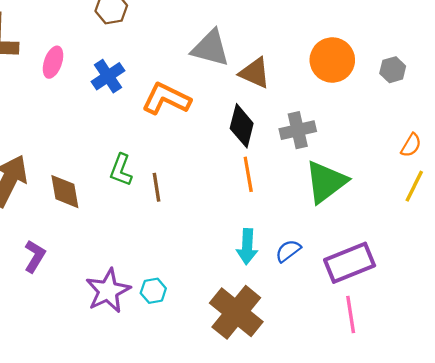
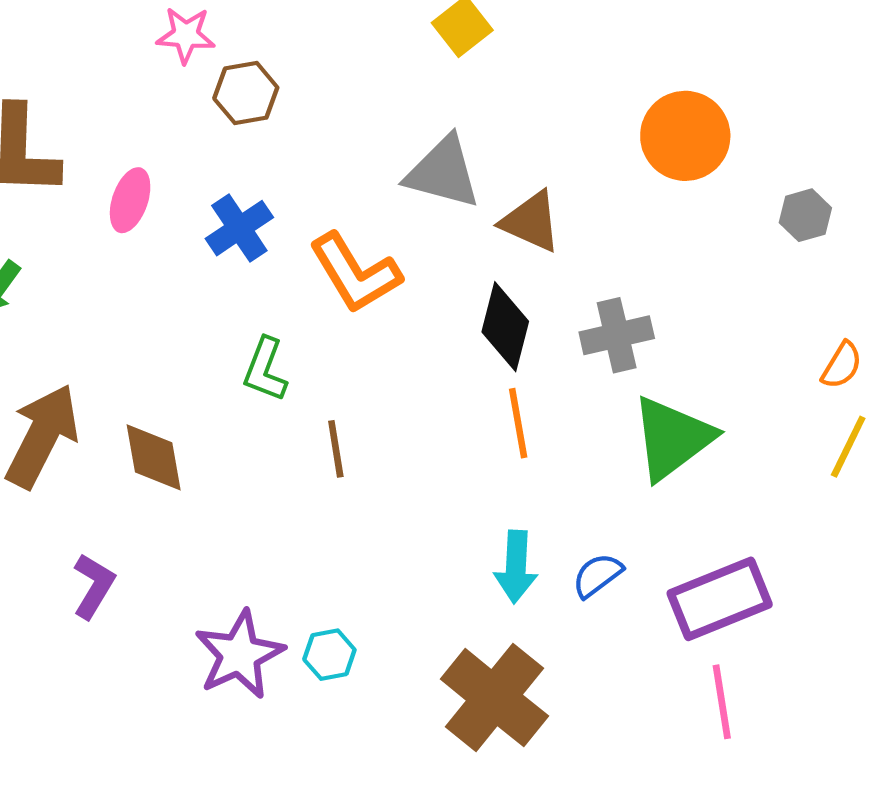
orange circle: (332, 60) -> (685, 136), moved
orange L-shape: (166, 99) -> (355, 273), turned -147
green L-shape: (121, 170) -> (265, 370), moved

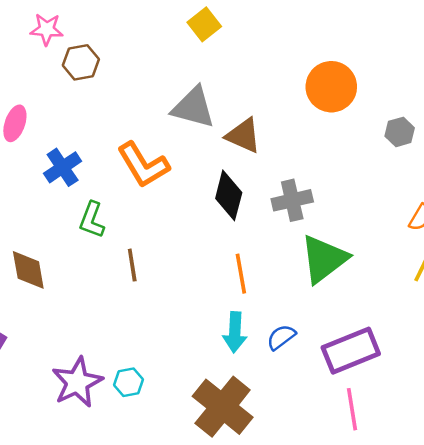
blue cross: (239, 228) -> (63, 167), moved
orange line: (518, 423) -> (241, 274), moved

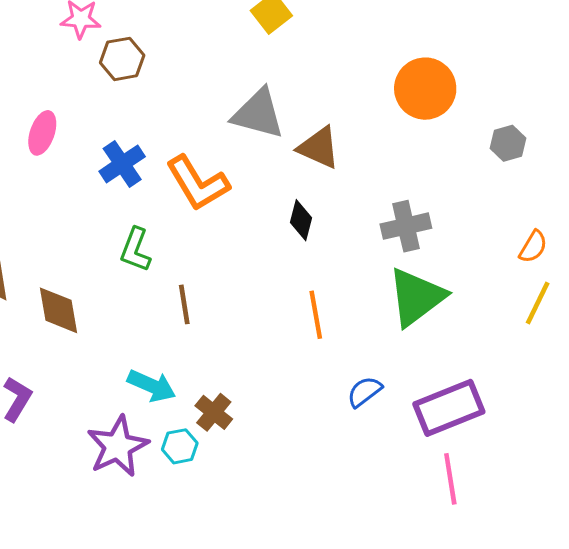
blue cross: (63, 167) -> (122, 164), moved
black diamond: (229, 195) -> (301, 220), size x0.7
gray cross: (292, 200) -> (406, 226), moved
cyan arrow: (235, 332) -> (152, 386), moved, turned -69
brown cross: (223, 407) -> (214, 412), moved, size x0.5

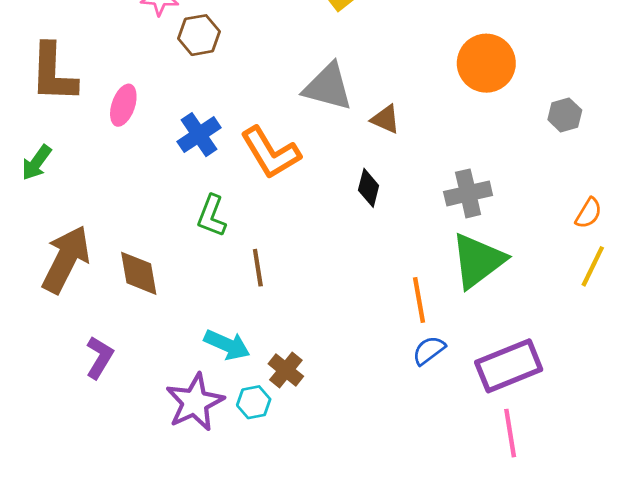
brown triangle: (319, 148) -> (385, 119), size x0.7
orange line: (316, 315) -> (419, 300), moved

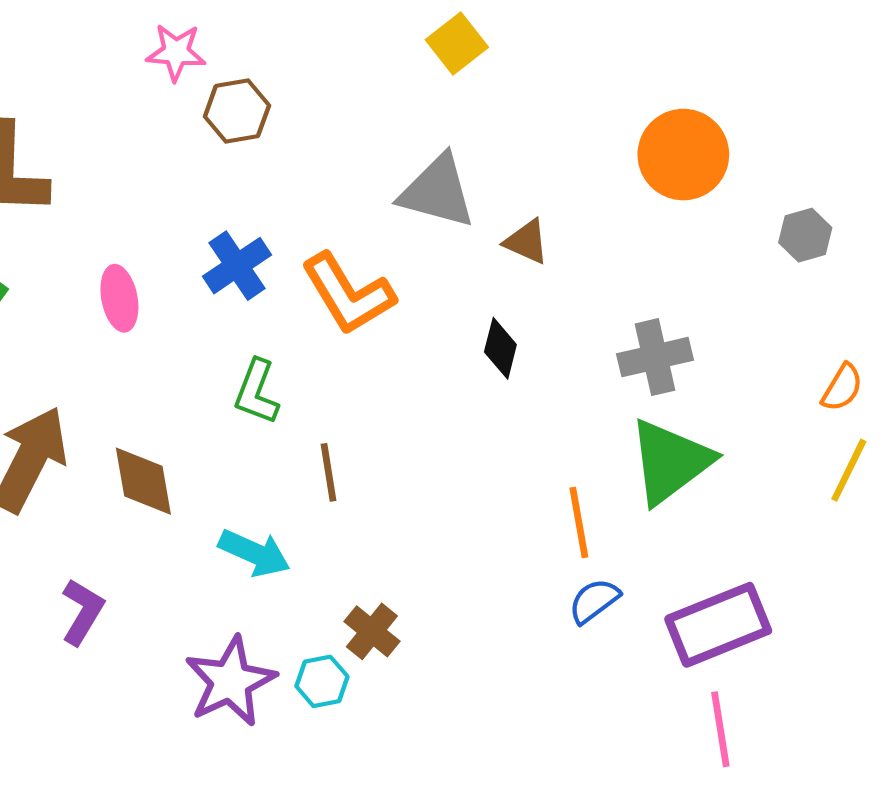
pink ellipse: (123, 105) -> (119, 298), moved, turned -30
cyan arrow: (227, 345) -> (254, 553), moved

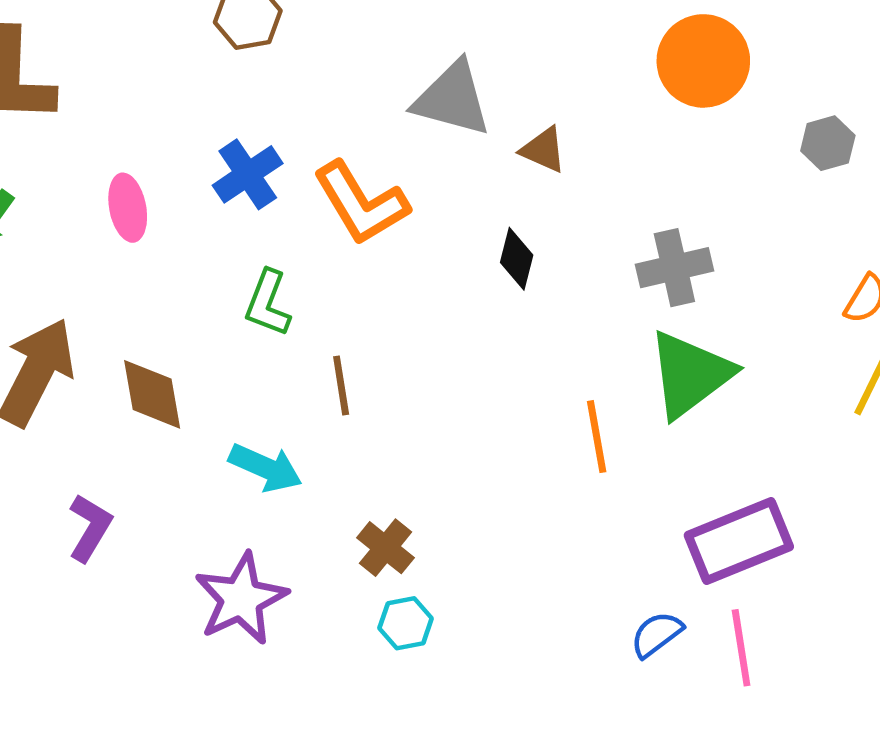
blue semicircle: (594, 601) -> (657, 634), moved
cyan hexagon: (322, 681) -> (406, 623), moved

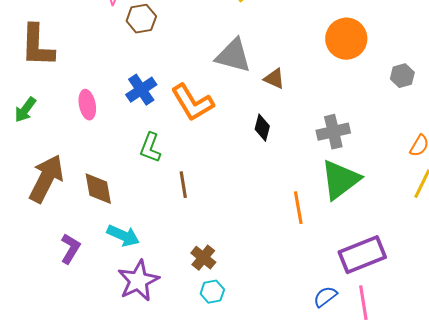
cyan arrow: (265, 468) -> (123, 236), moved

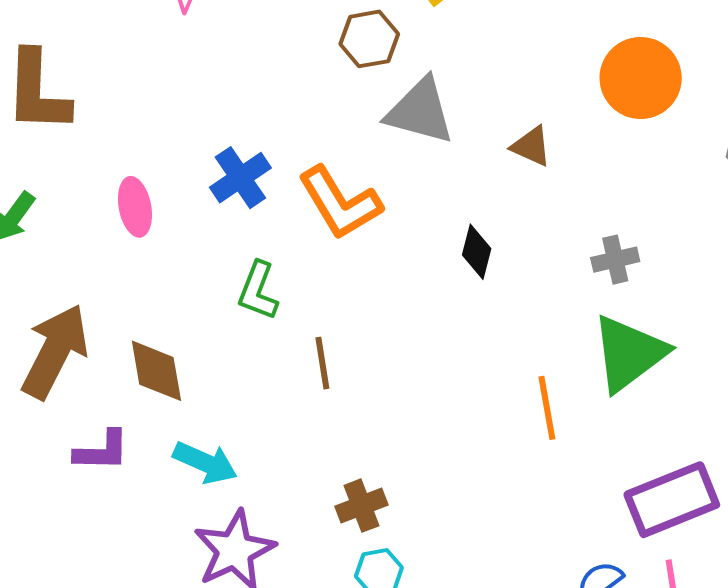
brown hexagon: (141, 19) -> (369, 39), moved
brown triangle: (274, 79) -> (531, 146), moved
gray cross: (333, 132) -> (615, 260), size x0.7
purple L-shape: (70, 249) -> (102, 451), moved, turned 60
brown cross: (203, 258) -> (361, 506), turned 30

